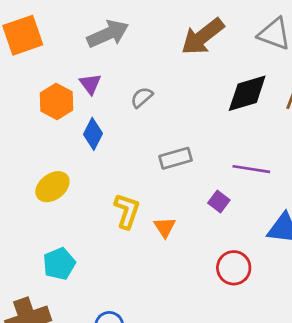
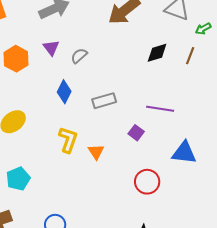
purple triangle: (90, 84) -> (51, 48), moved
black diamond: (247, 93) -> (157, 53), size x0.7
blue diamond: (93, 134) -> (64, 92), moved

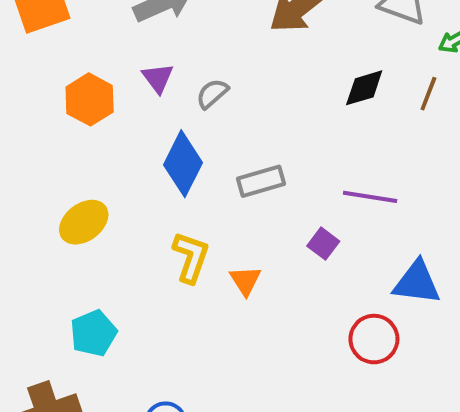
blue diamond: (64, 92) -> (183, 164), size x1.4
red circle: (147, 182) -> (374, 339), moved

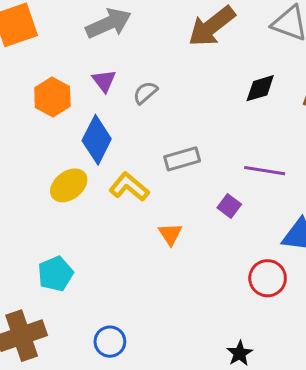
blue diamond: (183, 164) -> (97, 140), moved
yellow ellipse: (84, 222) -> (69, 185), moved
yellow L-shape: (191, 257) -> (129, 187), moved, turned -69

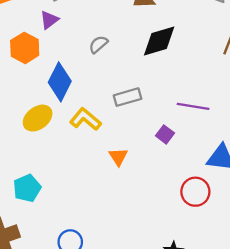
purple triangle: (104, 81) -> (49, 20), moved, turned 30
black diamond: (260, 88) -> (159, 41), moved, size x1.4

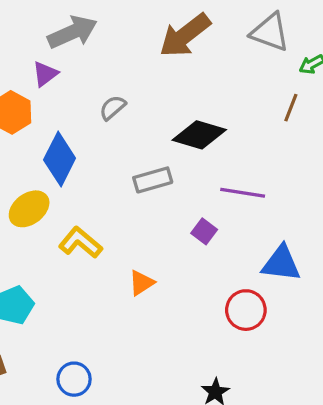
black diamond: (159, 41) -> (199, 135), moved, turned 33
yellow L-shape: (85, 119) -> (80, 243), moved
orange triangle: (118, 157) -> (141, 283), moved, turned 30

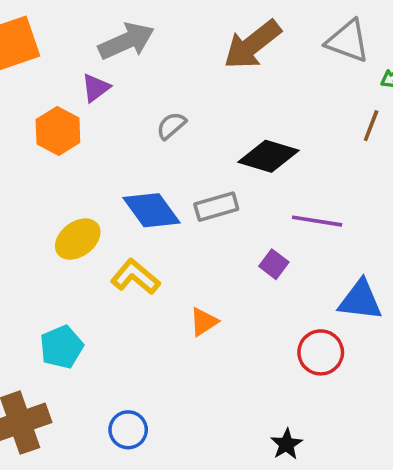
blue diamond: (60, 159) -> (152, 210), moved, turned -63

